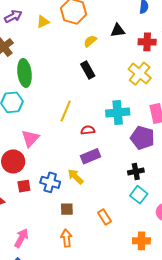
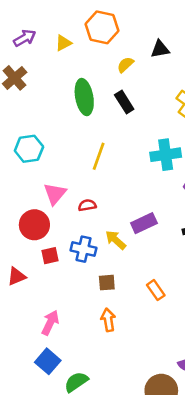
green ellipse: (24, 73) -> (84, 97), moved
red semicircle: (88, 130) -> (87, 205), moved
purple rectangle: (90, 156) -> (144, 223), moved

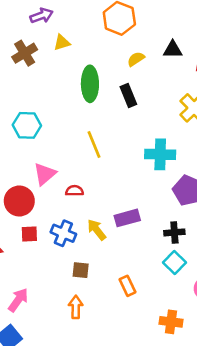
yellow triangle: (63, 43) -> (62, 43), moved
yellow line: (99, 156) -> (94, 145), turned -52

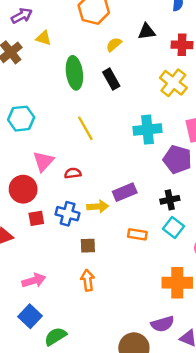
yellow triangle: (62, 43) -> (44, 38), turned 42
yellow arrow: (97, 230) -> (98, 207), turned 132
orange rectangle: (128, 286) -> (137, 234), moved, turned -48
pink arrow: (18, 300) -> (34, 281), turned 45
orange cross: (171, 322) -> (177, 283), size x1.4

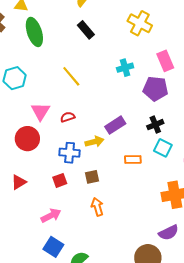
green ellipse: (74, 73) -> (34, 32), moved
cyan cross: (148, 130) -> (125, 68), size x0.7
red square: (36, 218) -> (60, 180), moved

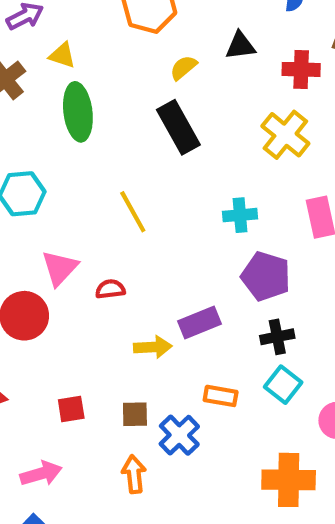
black rectangle: (86, 30) -> (178, 127), size x1.4
purple pentagon: (155, 89) -> (266, 276), moved
blue cross: (70, 153) -> (179, 435), moved, turned 30

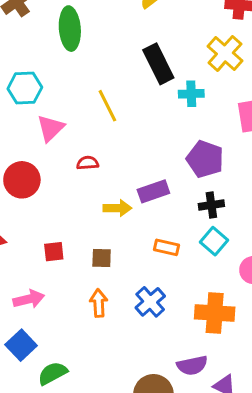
black rectangle: (178, 127) -> (158, 64), moved
cyan cross: (240, 215) -> (191, 94), moved
pink triangle: (60, 268) -> (51, 128), moved
blue cross: (179, 435) -> (150, 302), moved

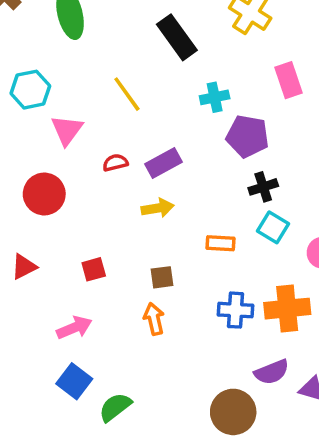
cyan cross: (191, 94) -> (215, 97), moved
purple rectangle: (153, 191) -> (164, 163), moved
brown square: (102, 258) -> (162, 277), moved
blue cross: (150, 302) -> (236, 310), moved, turned -36

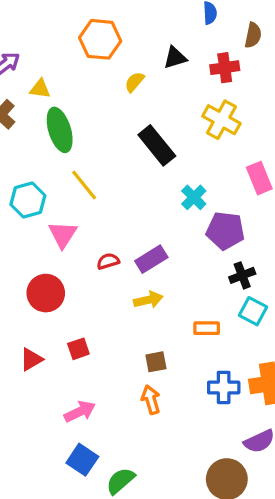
yellow line: (127, 94) -> (84, 185), moved
cyan cross: (215, 97) -> (194, 197), turned -30
red square: (94, 269) -> (78, 349), moved

